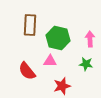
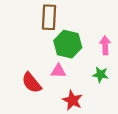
brown rectangle: (30, 25) -> (49, 17), moved
red star: (62, 86) -> (72, 100), turned -30

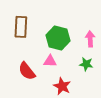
brown rectangle: (49, 17) -> (21, 27), moved

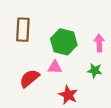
red semicircle: (27, 71) -> (30, 78), turned 90

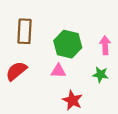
red semicircle: (30, 78) -> (16, 71), moved

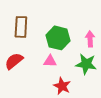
green star: (100, 75) -> (86, 64), size x1.5

